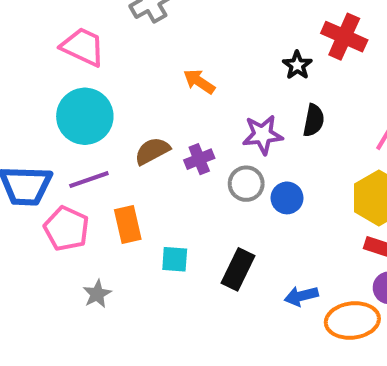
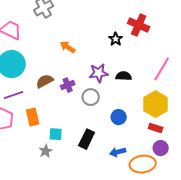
black semicircle: (314, 120) -> (124, 76), moved, turned -98
blue circle: (287, 198) -> (119, 117), moved
gray star: (97, 294) -> (46, 151), moved

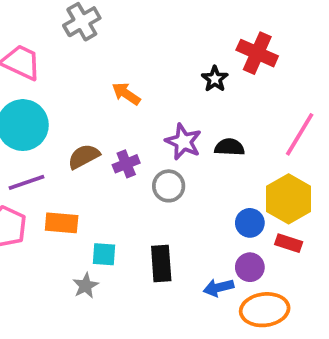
purple star: (99, 73) -> (183, 142), turned 30
orange rectangle: (33, 117) -> (62, 223), turned -72
blue circle: (119, 117) -> (250, 223), moved
black rectangle: (87, 139) -> (161, 264), turned -30
purple circle: (161, 148) -> (250, 267), moved

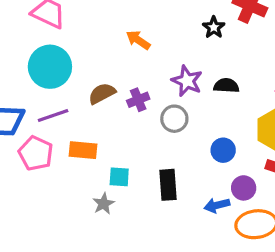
blue circle: (250, 223) -> (223, 150), moved

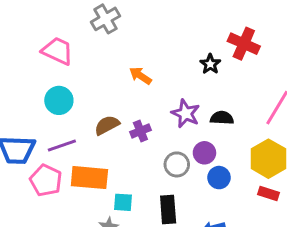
cyan circle: (50, 67) -> (59, 100), size x0.7
gray circle: (174, 119) -> (177, 164), moved
orange rectangle: (83, 150) -> (89, 178), size x1.4
purple circle: (244, 188) -> (204, 153), moved

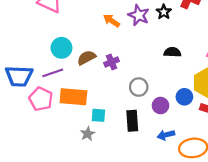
cyan circle: (59, 100) -> (61, 48), moved
purple star: (186, 114) -> (139, 15), moved
purple circle: (204, 153) -> (160, 106), moved
blue circle: (219, 178) -> (184, 97), moved

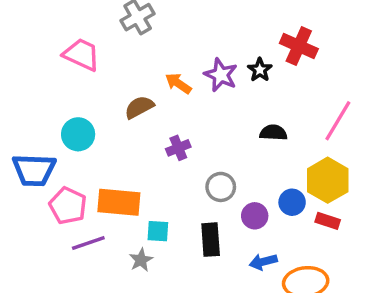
cyan circle: (61, 48) -> (78, 134), moved
brown semicircle: (86, 58) -> (139, 107), moved
purple line: (53, 73) -> (88, 243), moved

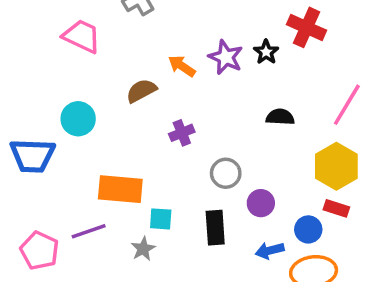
blue circle: (292, 202) -> (308, 229), moved
pink pentagon: (68, 206) -> (39, 251), moved

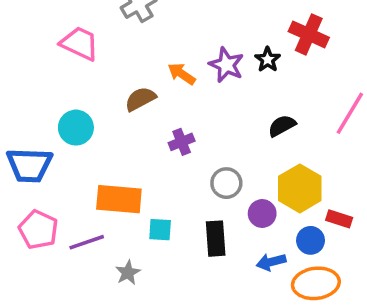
black semicircle: (280, 117) -> (282, 126), turned -32
yellow hexagon: (336, 166) -> (300, 188), moved
gray star: (143, 249) -> (128, 273), moved
pink pentagon: (39, 251) -> (38, 230), moved

